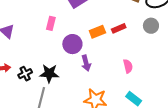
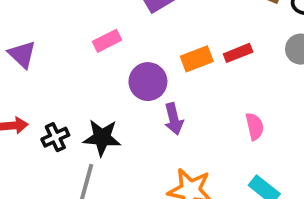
pink rectangle: (51, 23) -> (107, 41), turned 48

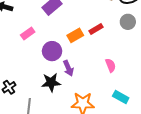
black star: (102, 138) -> (51, 82), moved

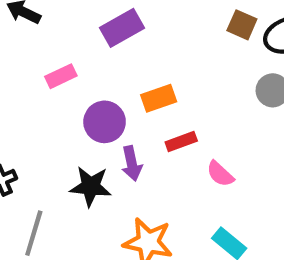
red rectangle: (96, 29) -> (181, 142), moved
pink semicircle: (111, 65) -> (220, 174), turned 144

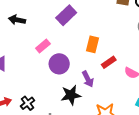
orange rectangle: (159, 98) -> (93, 44), turned -42
purple circle: (105, 122) -> (59, 64), moved

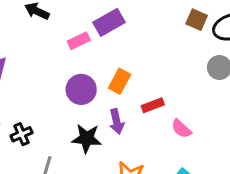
orange rectangle: (93, 44) -> (120, 81), moved
pink rectangle: (43, 46) -> (79, 41), moved

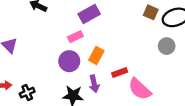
pink rectangle: (79, 41) -> (75, 37), moved
pink semicircle: (181, 129) -> (140, 89), size x1.6

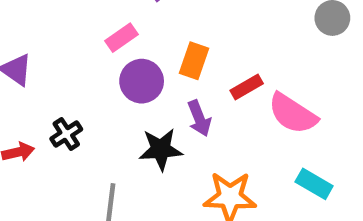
pink rectangle: (75, 37) -> (122, 38), moved
black cross: (27, 93) -> (66, 134), moved

